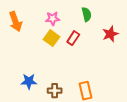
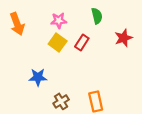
blue star: (29, 81) -> (38, 77), moved
brown cross: (55, 91) -> (61, 101), turned -32

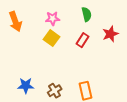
red rectangle: (82, 43) -> (82, 40), moved
blue star: (38, 77) -> (26, 86), moved

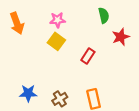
green semicircle: (87, 14) -> (104, 15), moved
red rectangle: (82, 40) -> (88, 56), moved

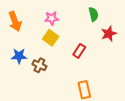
blue star: (28, 93) -> (19, 56), moved
brown cross: (60, 99) -> (39, 65), moved, turned -32

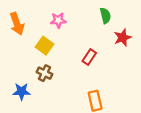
yellow square: (51, 38) -> (45, 46), moved
blue star: (19, 56) -> (22, 91), moved

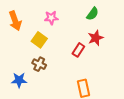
green semicircle: (105, 16) -> (93, 14), turned 48
red star: (123, 38) -> (96, 38), moved

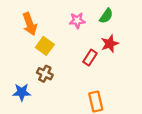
pink star: (51, 18) -> (77, 20), moved
orange arrow: (15, 21) -> (30, 24), moved

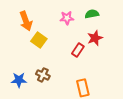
green semicircle: (106, 16) -> (92, 14), turned -136
brown cross: (45, 74) -> (43, 75), moved

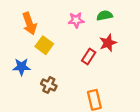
blue star: (19, 80) -> (21, 67), moved

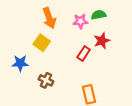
pink star: (76, 20) -> (80, 21), moved
orange arrow: (29, 24) -> (49, 18), moved

